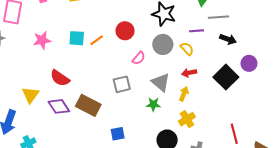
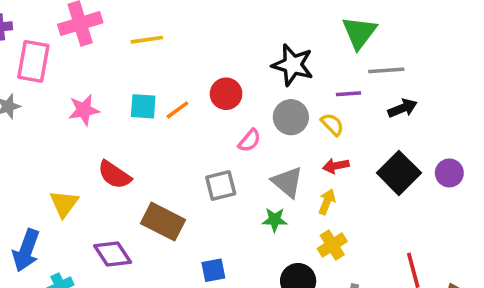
black arrow: (228, 39) -> (403, 108), turned -42
purple circle: (249, 63) -> (449, 173), moved
purple diamond: (59, 106) -> (113, 254), moved

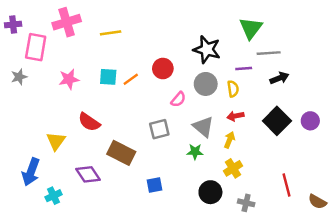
yellow semicircle: (332, 124) -> (233, 89), turned 35

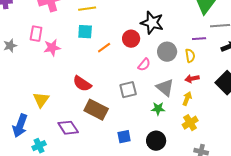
pink rectangle: (36, 47) -> (36, 34), moved, size x0.7
black star: (207, 49) -> (152, 23), moved
cyan square: (108, 77) -> (85, 32), moved
red semicircle: (89, 122) -> (82, 84), moved
black circle: (210, 192) -> (156, 141), moved

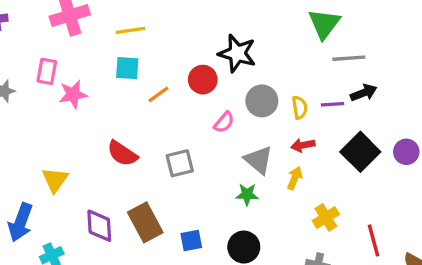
purple line: (199, 39) -> (332, 104), moved
gray square: (128, 90) -> (180, 163), moved
brown rectangle: (96, 110) -> (145, 222), moved, turned 35
yellow cross: (190, 123) -> (326, 217), moved
purple diamond: (68, 128) -> (99, 226), turned 30

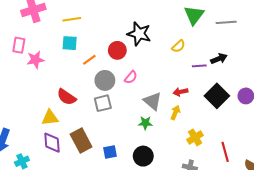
gray line: (349, 58) -> (226, 22), moved
gray circle: (262, 101) -> (105, 80), moved
yellow semicircle: (300, 107) -> (178, 46), moved, turned 56
yellow triangle: (55, 180) -> (50, 118), moved, turned 48

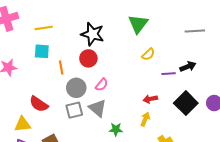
green triangle: (194, 15) -> (138, 24), moved
black star: (139, 34) -> (92, 34), moved
orange line: (89, 60) -> (61, 68), turned -64
gray triangle: (153, 101) -> (98, 108), moved

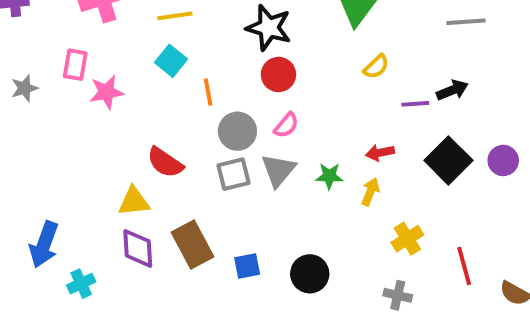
cyan square: (42, 51) -> (171, 61), turned 35
red circle: (88, 58) -> (278, 75), moved
gray triangle: (98, 108) -> (278, 170), turned 30
green star: (116, 129) -> (329, 176), moved

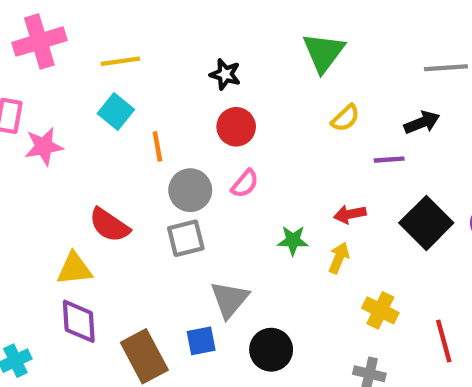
black star: (269, 28) -> (225, 74), size x0.6
black arrow: (452, 90) -> (422, 122), moved
gray triangle: (278, 170) -> (230, 299), moved
yellow cross: (407, 239) -> (380, 310), turned -32
brown rectangle: (192, 244) -> (144, 356), moved

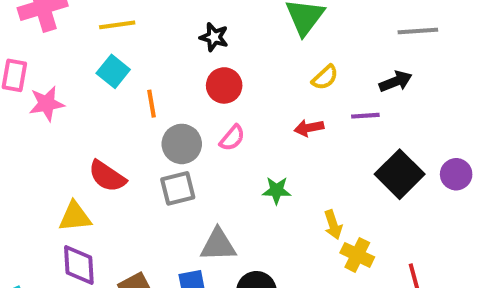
red arrow: (350, 214) -> (309, 128), moved
yellow arrow: (339, 258) -> (333, 225), moved, turned 140
gray triangle: (230, 299) -> (218, 245), turned 48

